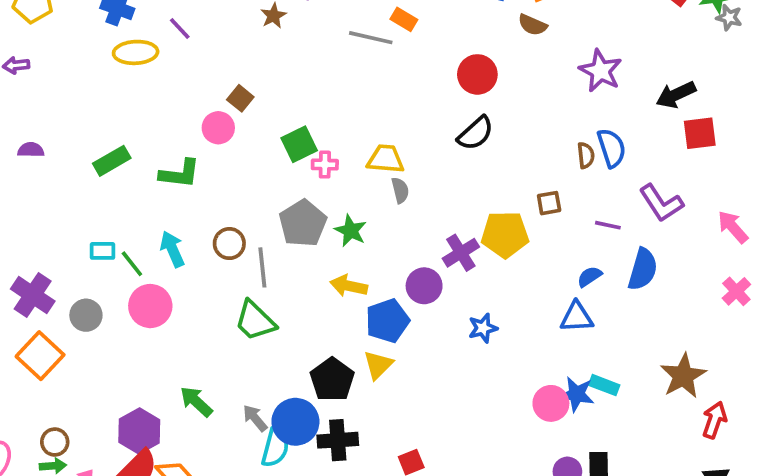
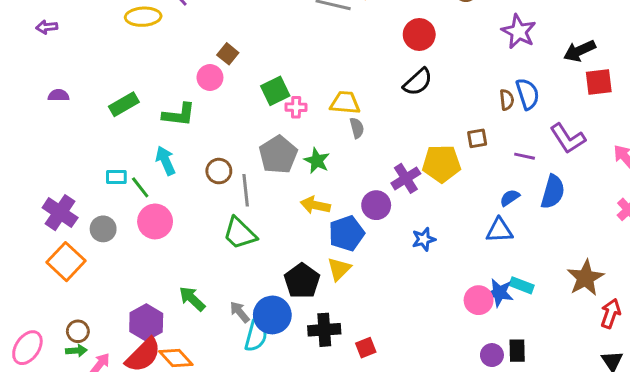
cyan arrow: (172, 249) -> (165, 161), moved
black cross: (338, 440) -> (324, 330), moved

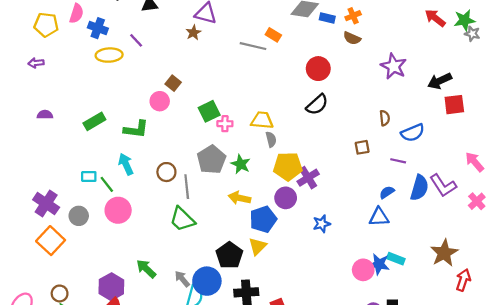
blue semicircle: (528, 94) -> (413, 133), moved, turned 85
purple L-shape: (568, 138) -> (443, 186), moved
yellow pentagon: (441, 164) -> (288, 166), moved

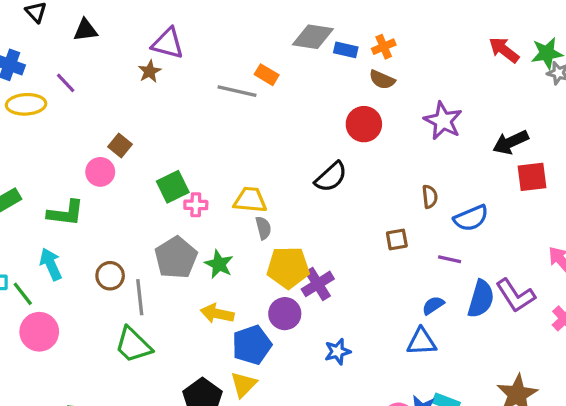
red circle: (318, 69) -> (364, 124), moved

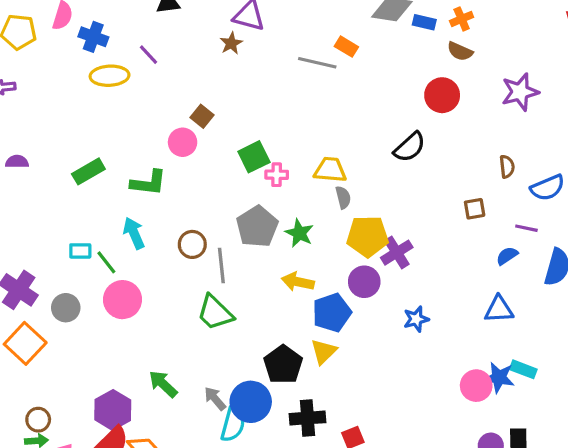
purple star: (443, 121) -> (520, 92), turned 30
blue semicircle: (433, 305) -> (507, 256), moved

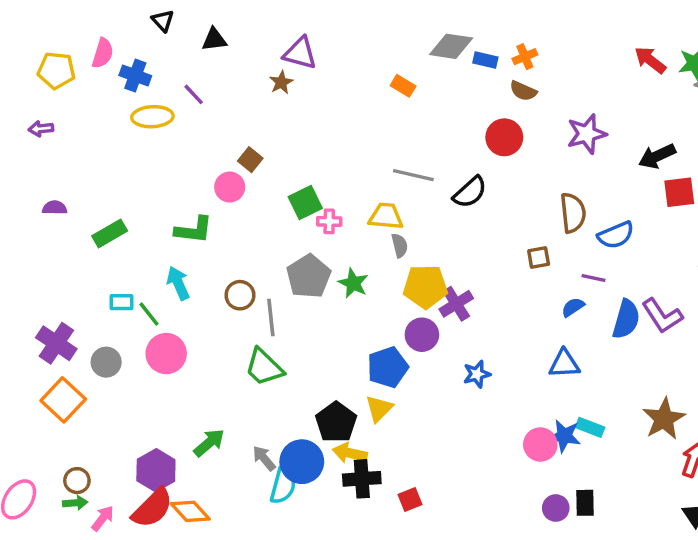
gray line: (317, 63) -> (413, 175), moved
brown semicircle: (507, 167) -> (573, 213), size x1.6
green rectangle: (88, 171) -> (110, 233), moved
yellow arrow: (298, 282) -> (350, 453), moved
green arrow: (163, 384) -> (209, 443), turned 96

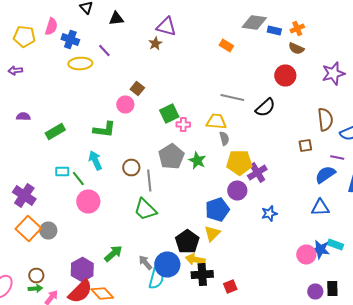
blue semicircle: (573, 307) -> (325, 174), size x1.5
gray circle: (106, 362) -> (48, 230), moved

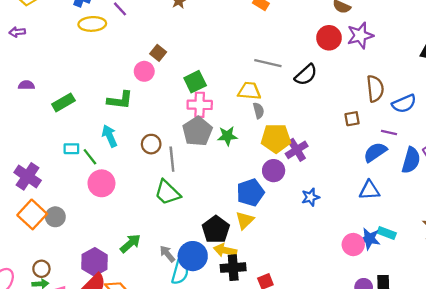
purple star: (333, 74) -> (360, 35), moved
pink cross: (183, 124) -> (200, 105), moved, size x1.5
green star: (197, 160) -> (227, 136), turned -30

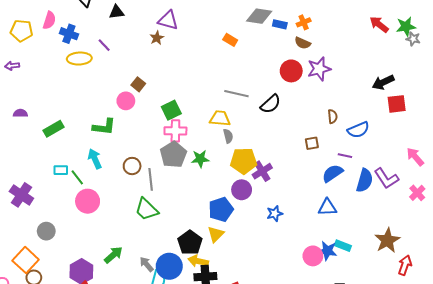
brown semicircle: (375, 89) -> (333, 116), size x0.6
orange square: (32, 214) -> (26, 260), moved

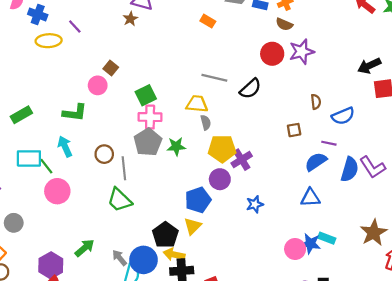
cyan rectangle: (61, 170) -> (29, 158), size x1.6

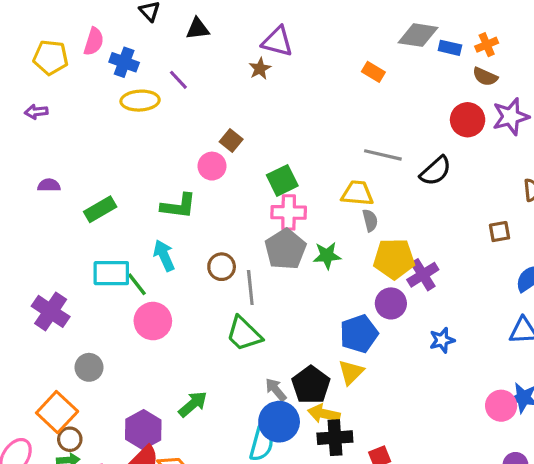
gray arrow: (119, 258) -> (276, 390), moved

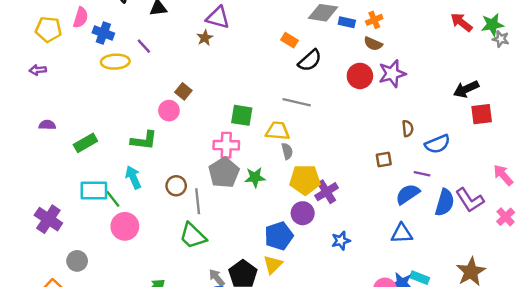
black semicircle: (436, 171) -> (310, 60), moved
green square: (282, 180) -> (242, 115), moved, turned 35

